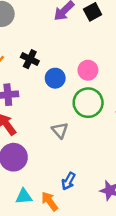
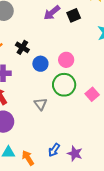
blue arrow: (68, 181) -> (54, 150), moved

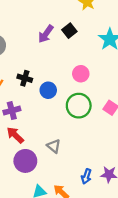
pink circle: (66, 60) -> (81, 74), moved
gray triangle: (41, 104) -> (54, 146), moved

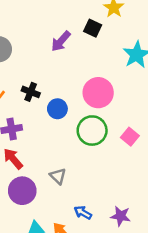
black square: (69, 31) -> (93, 28), moved, turned -32
pink circle: (81, 74) -> (98, 93), size x1.5
blue arrow: (86, 176) -> (83, 213), moved, turned 96

